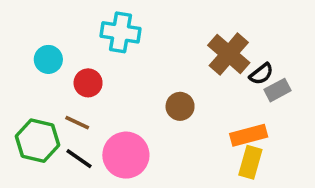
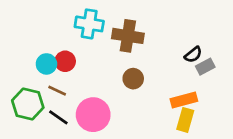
brown cross: (229, 54) -> (128, 36), moved, turned -32
cyan circle: (48, 59) -> (46, 64), moved

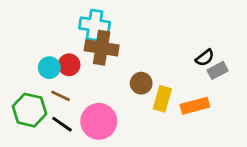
brown cross: (128, 36) -> (102, 48), moved
yellow rectangle: (185, 120) -> (162, 99), moved

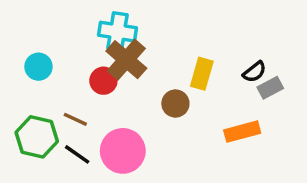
brown cross: (102, 48) -> (126, 60), turned 32
red circle: (69, 65) -> (103, 81), moved
cyan circle: (49, 68) -> (38, 67), moved
yellow rectangle: (162, 99) -> (202, 74), moved

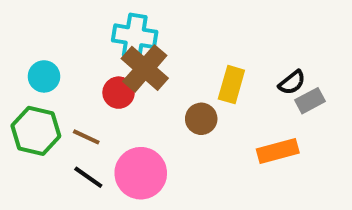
green hexagon: (37, 137) -> (36, 131), moved

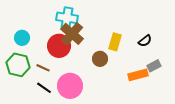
red circle: (119, 93) -> (59, 46), size x1.5
gray rectangle: (310, 101) -> (154, 66), moved

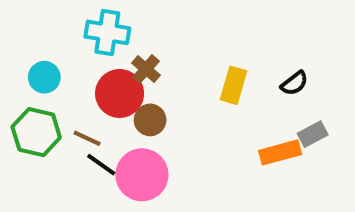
cyan cross: (67, 18) -> (107, 32), moved
brown cross: (72, 34) -> (146, 69), size x0.6
brown circle: (100, 59) -> (150, 120), moved
black line: (44, 88) -> (101, 165), moved

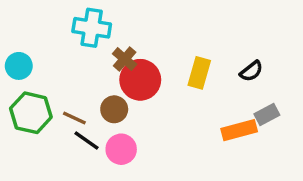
cyan circle: (44, 77) -> (19, 66), moved
red circle: (120, 93) -> (140, 80), moved
brown circle: (150, 120) -> (114, 109), moved
pink circle: (142, 175) -> (121, 149), size x0.7

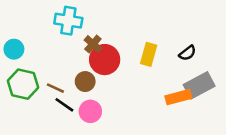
gray rectangle: (267, 115) -> (199, 85), size x1.6

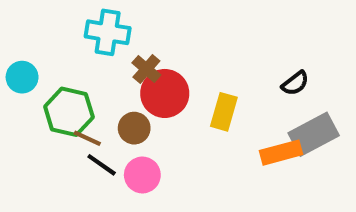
yellow rectangle: (149, 54) -> (224, 112), moved
green hexagon: (23, 84) -> (69, 112), moved

